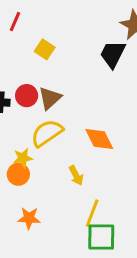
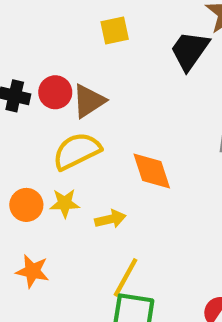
yellow square: (45, 49) -> (115, 31), moved, turned 36
yellow star: (23, 158) -> (65, 203), moved
yellow arrow: (76, 175) -> (110, 219), turned -84

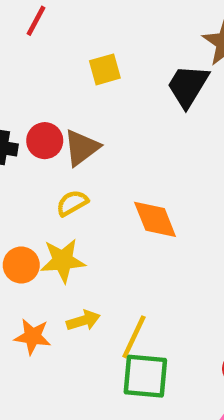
yellow semicircle: (77, 151) -> (72, 203), size x0.6
yellow star: (65, 203) -> (63, 261), size x1.4
yellow arrow: (110, 219) -> (83, 321), moved

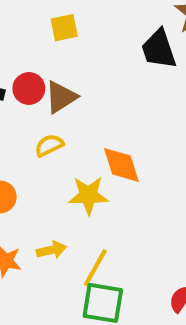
yellow square: (105, 69) -> (64, 28), moved
black trapezoid: (188, 86) -> (159, 49), turned -54
yellow star: (63, 261) -> (88, 195), moved

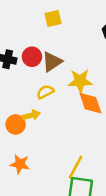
yellow star: (88, 195) -> (80, 81), moved
yellow arrow: (52, 250) -> (31, 115), moved

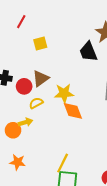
red circle: (32, 57) -> (24, 86), moved

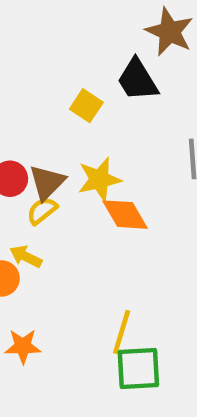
yellow square: (40, 44) -> (86, 106), moved, turned -32
brown triangle: (41, 78) -> (47, 182), moved
yellow arrow: (25, 122) -> (26, 257), turned -128

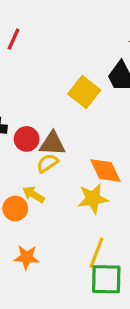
yellow square: (86, 106) -> (84, 92), size x1.4
yellow star: (99, 179) -> (93, 199), moved
brown triangle: (47, 182) -> (52, 144), turned 44

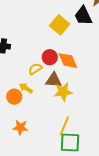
red circle: (27, 139) -> (50, 57), moved
brown triangle: (52, 144) -> (54, 80), moved
orange diamond: (105, 170) -> (68, 61), moved

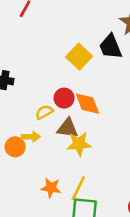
yellow arrow: (26, 88) -> (31, 137), turned 144
orange star: (20, 127) -> (51, 188), moved

